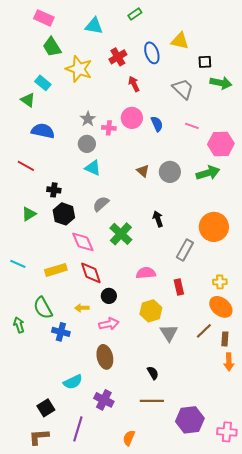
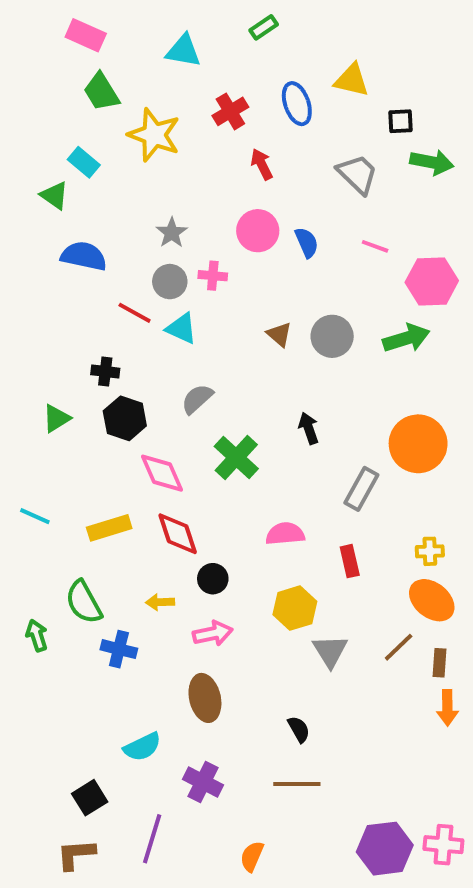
pink cross: (109, 128) -> (213, 276), moved
red line: (26, 166) -> (135, 313), moved
purple hexagon: (190, 420) -> (385, 849), moved

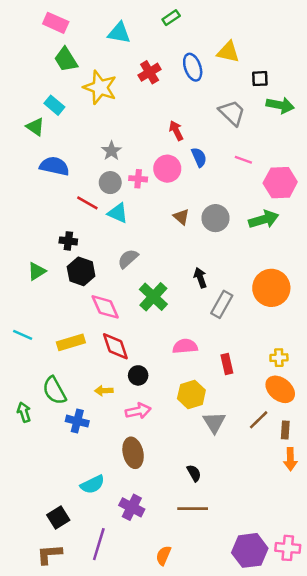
red arrow: (262, 164) -> (176, 131), moved
pink circle: (258, 231) -> (167, 169), moved
gray rectangle: (361, 489) -> (222, 304), moved

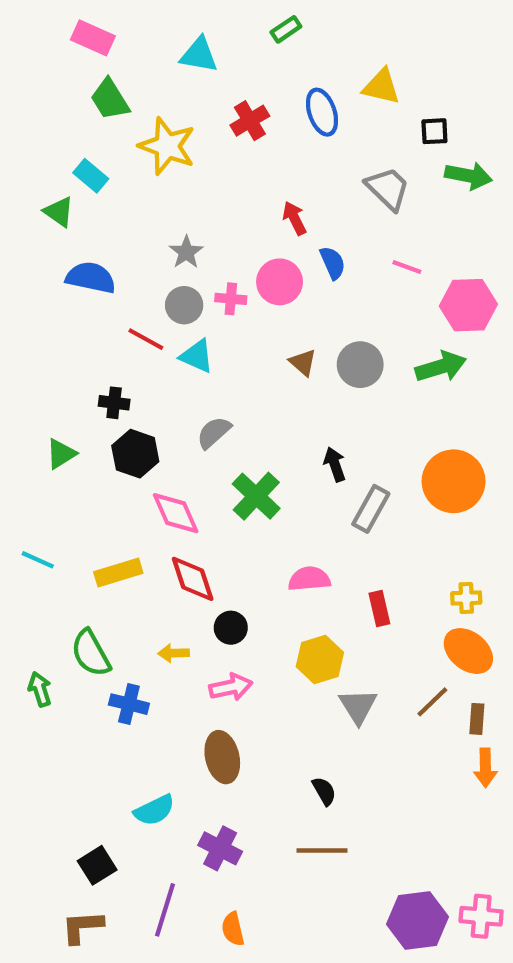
orange semicircle: (163, 556) -> (233, 929), moved, turned -36

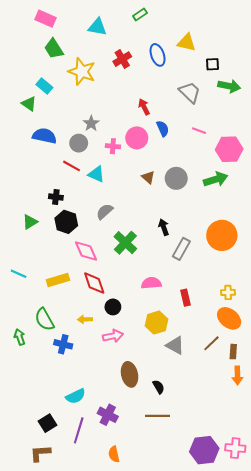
gray circle: (184, 305) -> (79, 143), moved
gray triangle: (358, 706) -> (175, 345), turned -30
brown ellipse: (222, 757) -> (130, 374), moved
purple line: (165, 910) -> (79, 430), moved

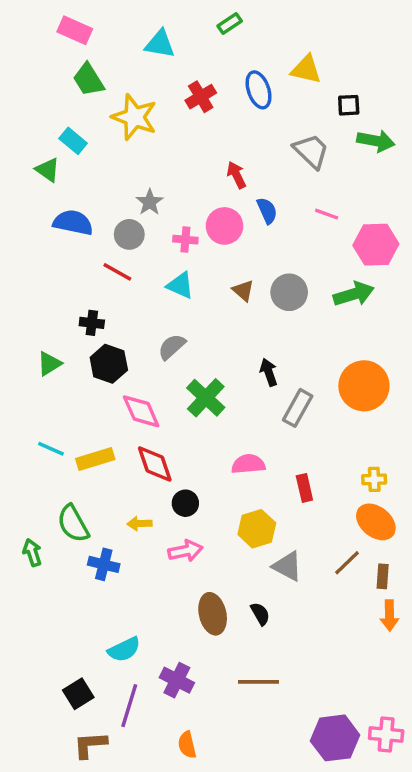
cyan triangle: (96, 174) -> (180, 285), moved
cyan line: (19, 274) -> (51, 449), moved
black semicircle: (159, 387) -> (260, 614), moved
brown L-shape: (40, 453) -> (90, 745), moved

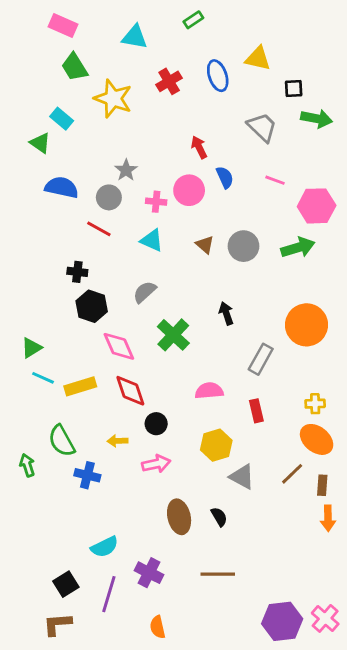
green triangle: (49, 364) -> (32, 348), moved
gray rectangle: (298, 408) -> (261, 359), moved
pink cross: (386, 735) -> (325, 618), turned 36
brown L-shape: (90, 745) -> (57, 624), moved

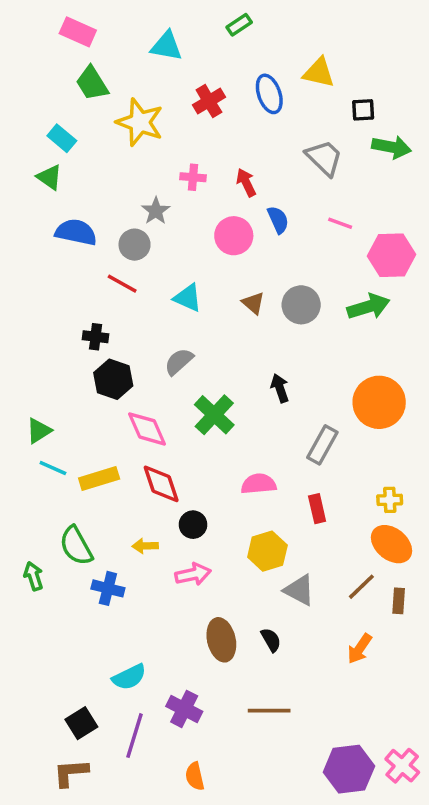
cyan rectangle: (62, 119) -> (62, 138), moved
pink cross: (156, 202) -> (193, 177), moved
orange arrow: (328, 518) -> (360, 649), moved, turned 35

